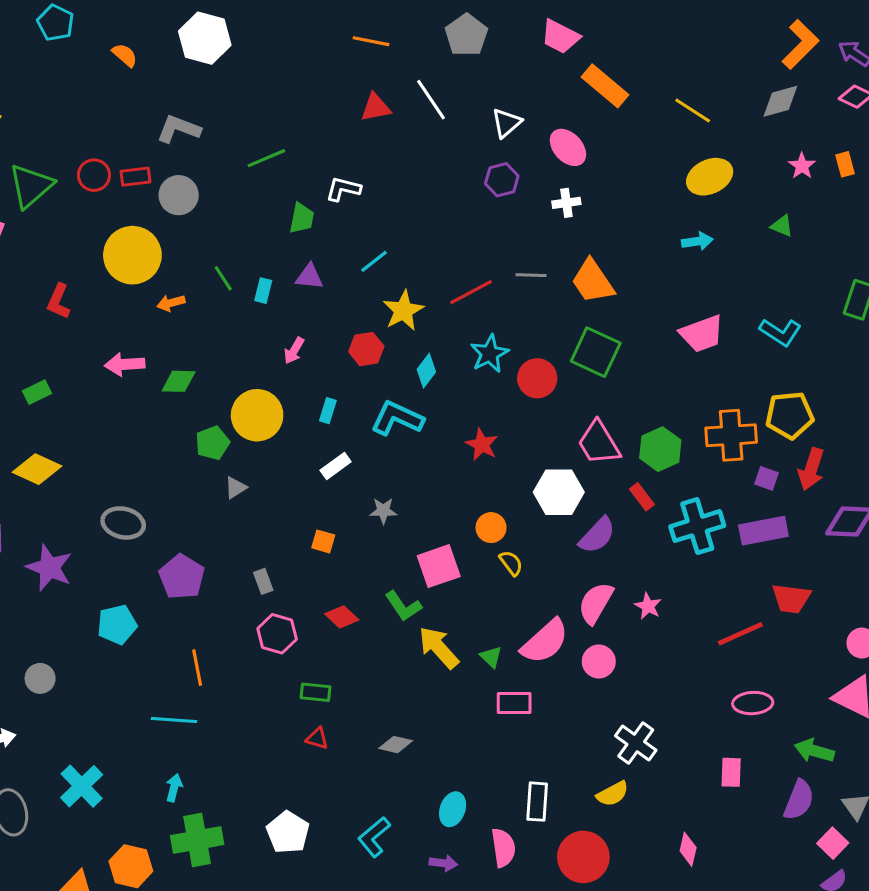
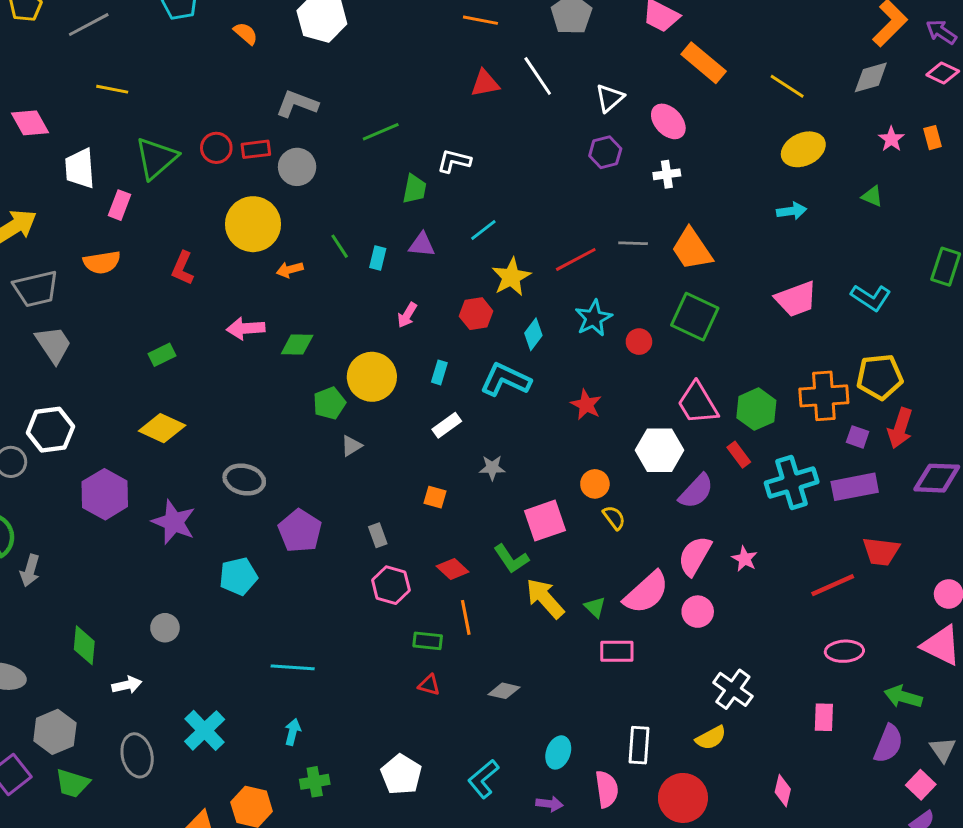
red circle: (537, 378) -> (639, 342), size x0.7
orange line: (197, 668) -> (466, 617), moved
green cross: (197, 840) -> (315, 782), size x0.6

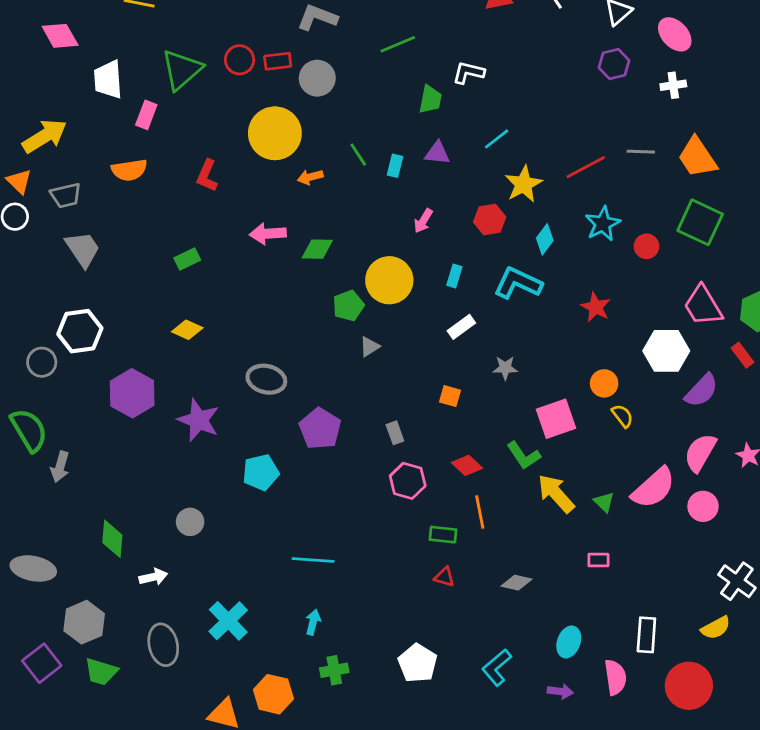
gray trapezoid: (36, 289) -> (66, 195), size x0.7
yellow diamond: (162, 428) -> (187, 330), size x0.7
pink rectangle: (617, 651) -> (598, 560), moved, size x0.7

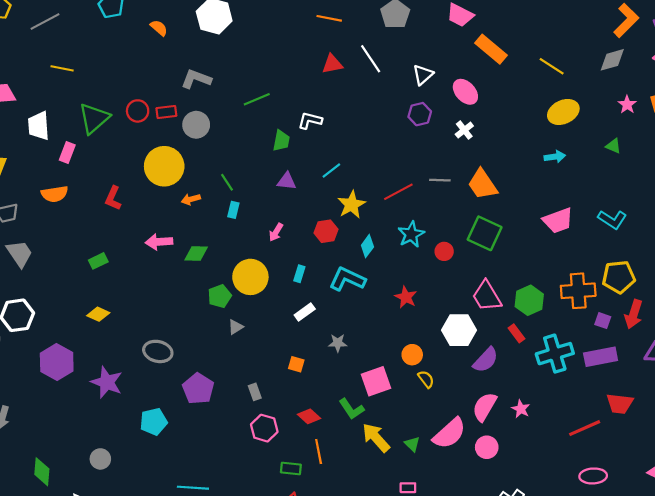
white cross: (673, 85) -> (464, 130), turned -30
cyan rectangle: (395, 166) -> (233, 210), moved

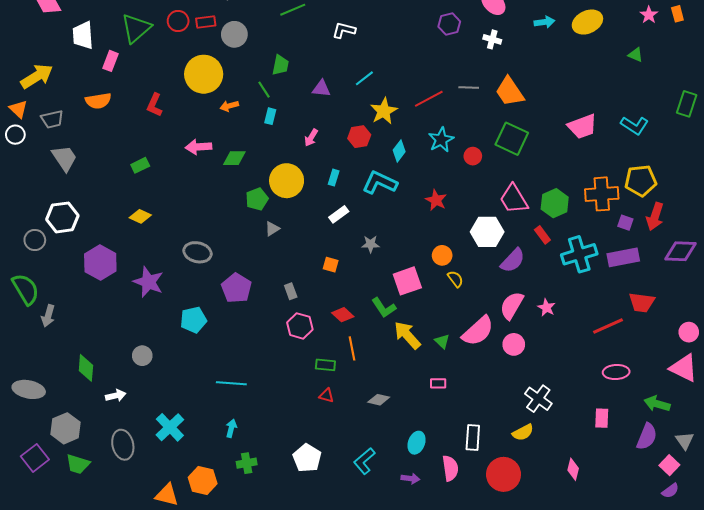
white cross: (464, 130) -> (492, 39), turned -36
green trapezoid: (281, 141) -> (280, 65), moved
cyan arrow: (555, 157) -> (544, 22), moved

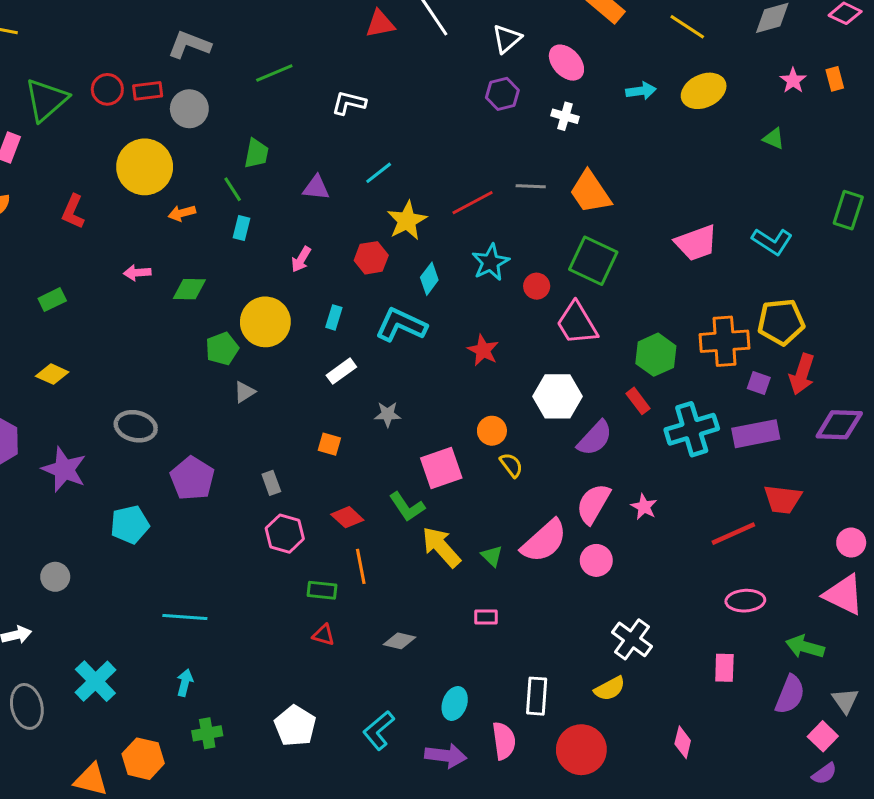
pink arrow: (199, 147) -> (137, 273), size x0.7
pink trapezoid: (514, 199) -> (577, 323), moved
purple arrow: (410, 478) -> (446, 756), size x1.5

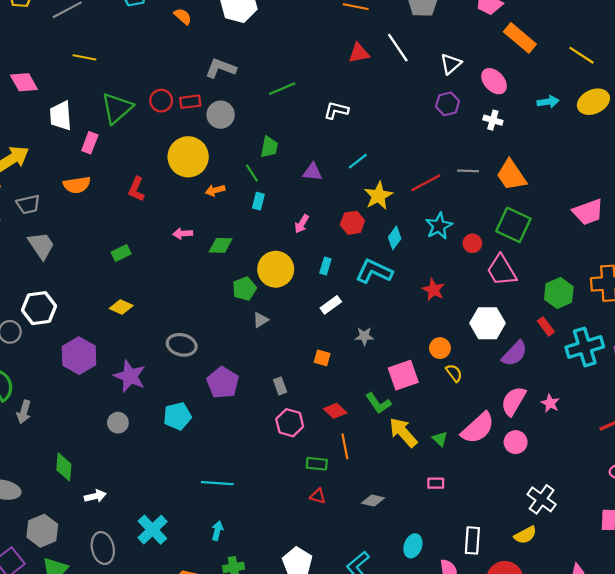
gray circle: (55, 577) -> (118, 423), moved

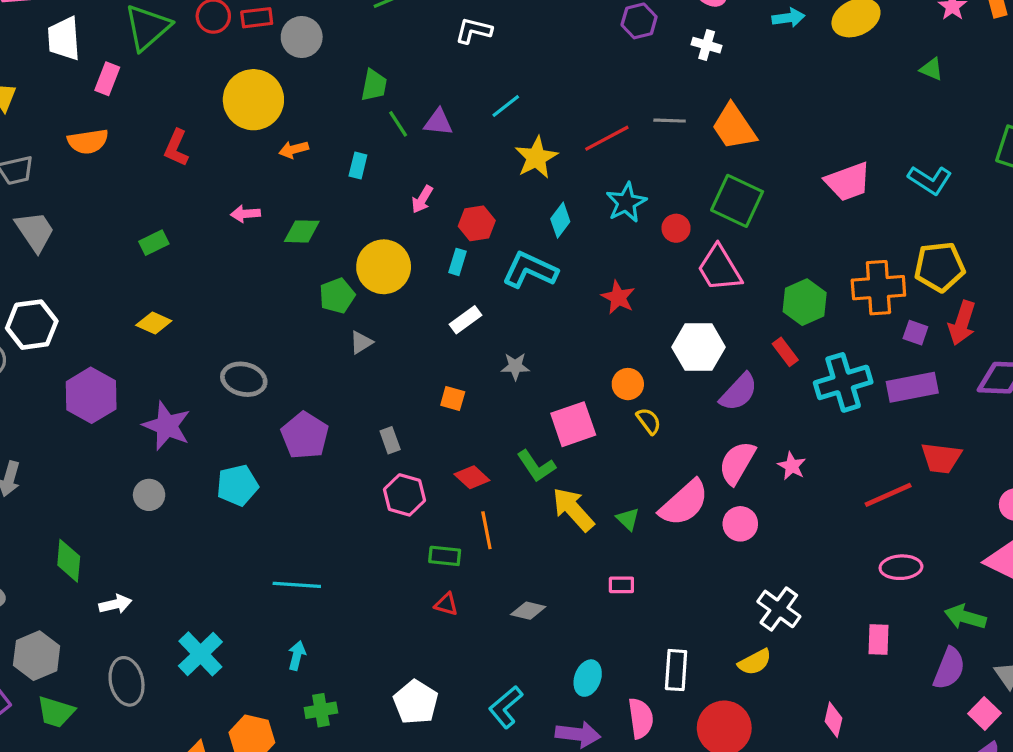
green line: (252, 173) -> (398, 124), moved
red hexagon: (352, 223) -> (477, 223), moved

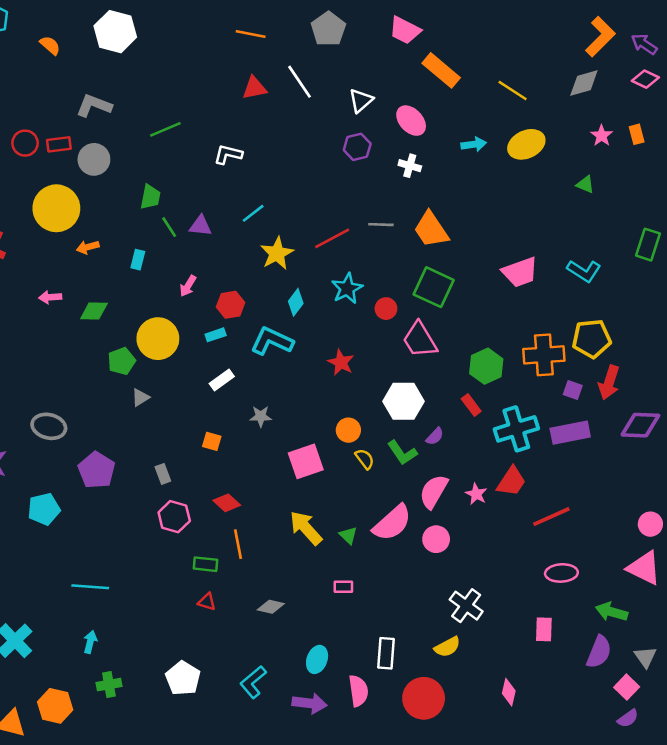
cyan rectangle: (458, 262) -> (216, 335), turned 54
purple semicircle: (739, 392) -> (435, 436), size x0.6
red trapezoid: (941, 458) -> (511, 481), moved, turned -64
green L-shape: (536, 466) -> (402, 453), moved

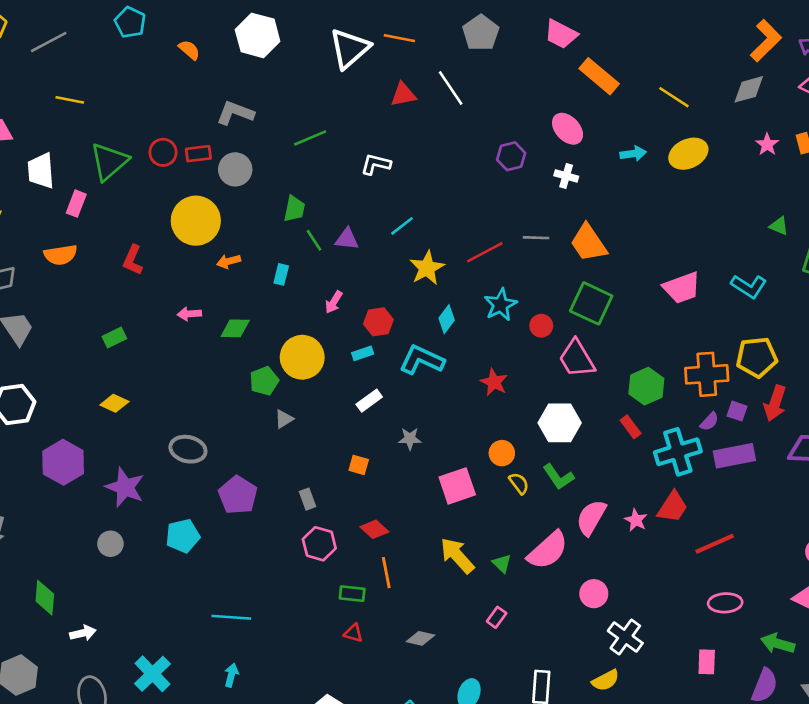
white triangle: (361, 100) -> (349, 49), moved, size x1.6
green triangle: (585, 184) -> (779, 226), moved
purple semicircle: (435, 436) -> (709, 422), moved
pink circle: (436, 539) -> (594, 594), moved
pink rectangle: (343, 587) -> (497, 617), turned -54

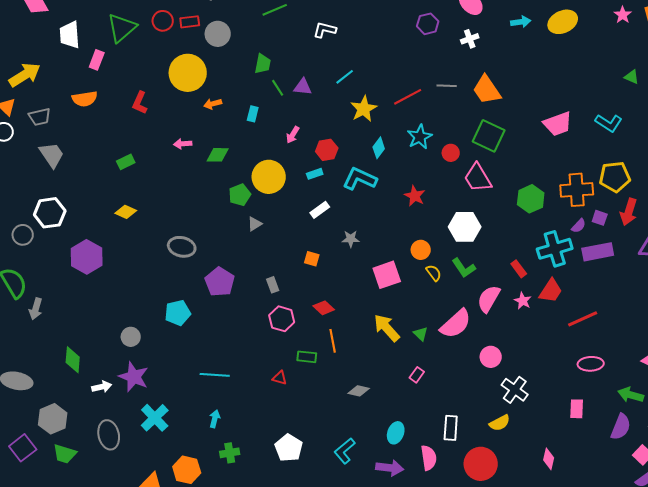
white cross: (566, 176) -> (470, 39), turned -36
red rectangle: (631, 427) -> (519, 269), moved
purple star: (125, 487) -> (134, 377), moved
gray circle: (110, 544) -> (131, 337), moved
red triangle: (353, 633) -> (280, 378), moved

